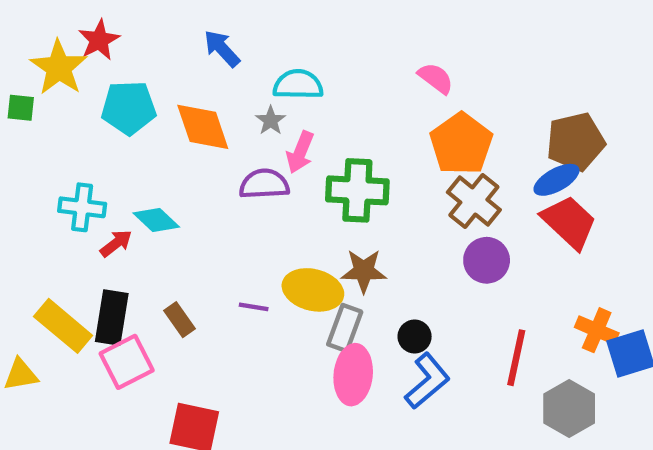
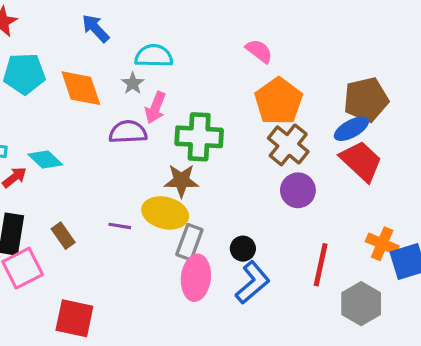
brown star: (364, 271) -> (181, 181), moved

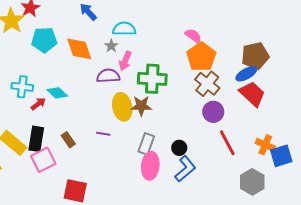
pink semicircle: (259, 51) -> (193, 36), moved
yellow ellipse: (165, 213) -> (122, 107), moved, turned 64
red line: (321, 265) -> (227, 143), moved, turned -40

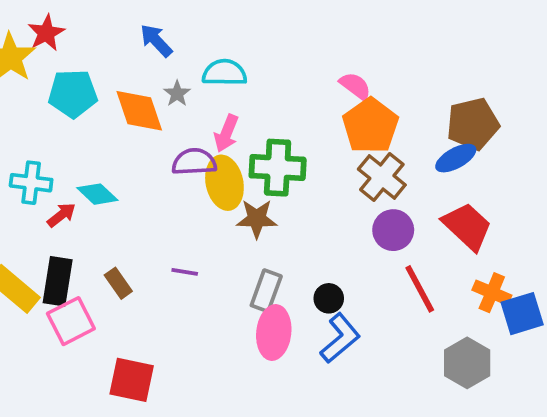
gray star: (111, 46) -> (177, 94), moved
red trapezoid: (252, 94) -> (467, 226), moved
yellow ellipse: (122, 107) -> (224, 183), moved

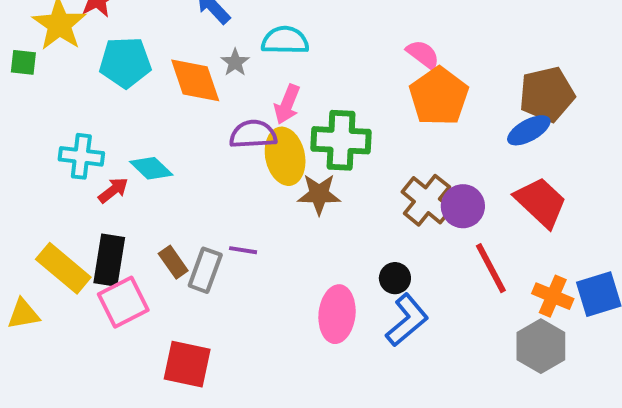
brown cross: (382, 177) -> (427, 200), moved
gray rectangle: (266, 291) -> (205, 270), moved
orange cross: (492, 293) -> (553, 296), moved

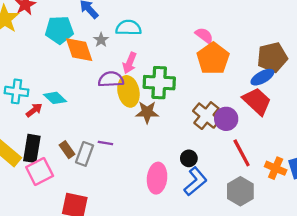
cyan pentagon: (125, 62) -> (59, 30), moved
red trapezoid: (541, 202) -> (257, 101), moved
gray hexagon: (541, 346) -> (240, 191), moved

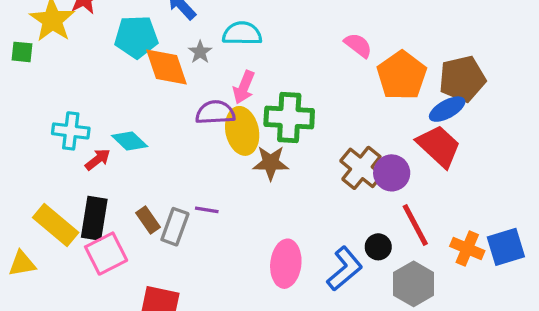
orange pentagon: (213, 58) -> (402, 75), moved
black circle: (189, 158) -> (378, 247), moved

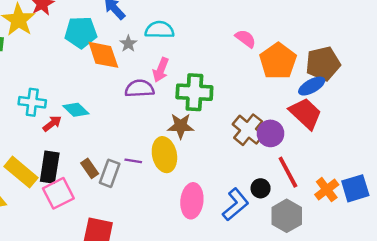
yellow ellipse: (242, 131) -> (164, 155), moved
orange cross: (467, 249) -> (327, 190), turned 30

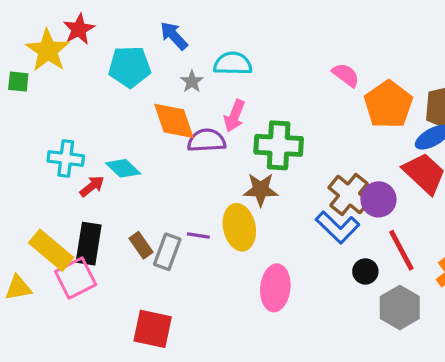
orange diamond: (103, 55) -> (174, 121), moved
pink square: (58, 193) -> (76, 278), moved
blue L-shape: (236, 205) -> (338, 227), moved, turned 84

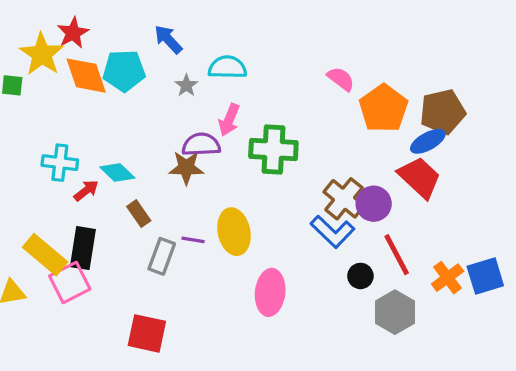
orange diamond: (174, 121) -> (86, 76), moved
brown star: (261, 190) -> (186, 168), moved
brown rectangle: (141, 245) -> (139, 214), moved

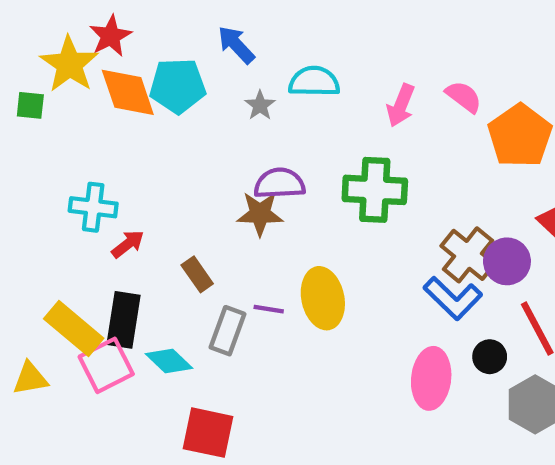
pink arrow: (229, 120) -> (401, 105), moved
cyan diamond: (117, 172) -> (169, 361), moved
pink ellipse: (270, 292) -> (431, 378), moved

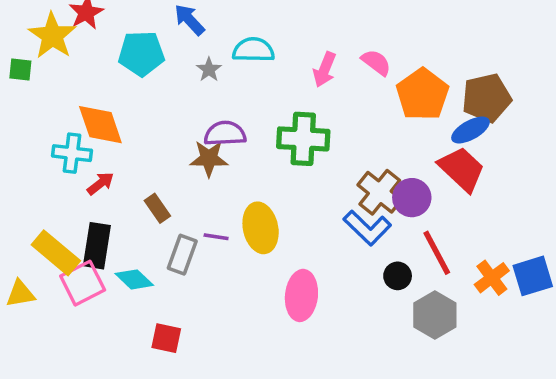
orange diamond: (128, 92) -> (100, 125), moved
pink ellipse: (431, 378) -> (301, 295), moved
red square: (208, 433) -> (166, 338), size x0.7

